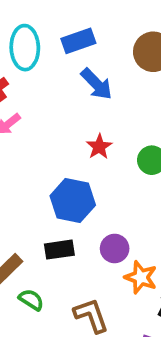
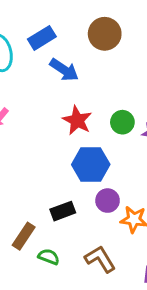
red star: (99, 147) -> (77, 120), size x1.4
blue hexagon: (73, 201) -> (91, 165), moved

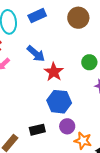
blue arrow: (64, 70) -> (36, 54), moved
green circle: (122, 122) -> (89, 62), moved

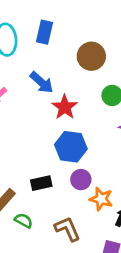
blue rectangle: (37, 16) -> (44, 32), turned -54
brown circle: (78, 18) -> (91, 56), moved

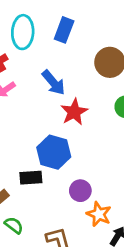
blue hexagon: (71, 147) -> (54, 152), moved
black rectangle: (41, 183) -> (31, 178), moved

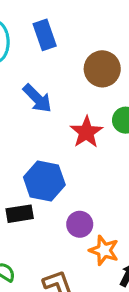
blue rectangle: (64, 30) -> (45, 35), turned -35
red star: (74, 112) -> (86, 132), moved

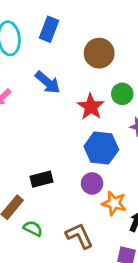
blue rectangle: (45, 35) -> (49, 29), turned 45
blue hexagon: (44, 181) -> (101, 148), moved

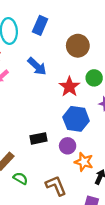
black rectangle: (41, 179) -> (38, 138), moved

